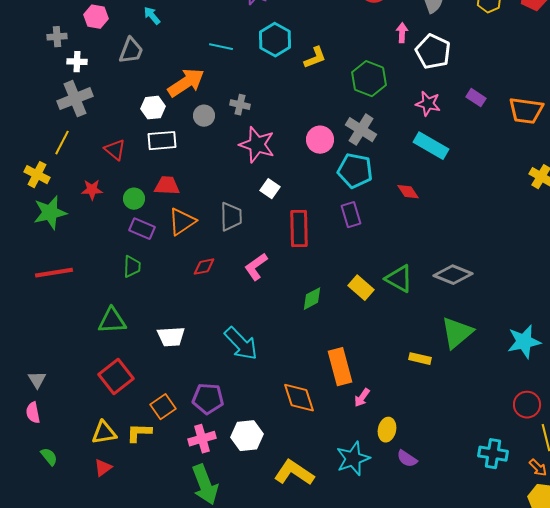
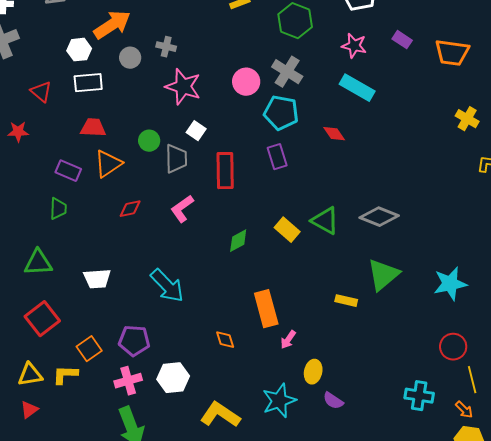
green circle: (134, 199) -> (149, 141), moved
gray trapezoid: (231, 217) -> (176, 159), moved
orange diamond: (299, 398) -> (225, 340), size x0.6

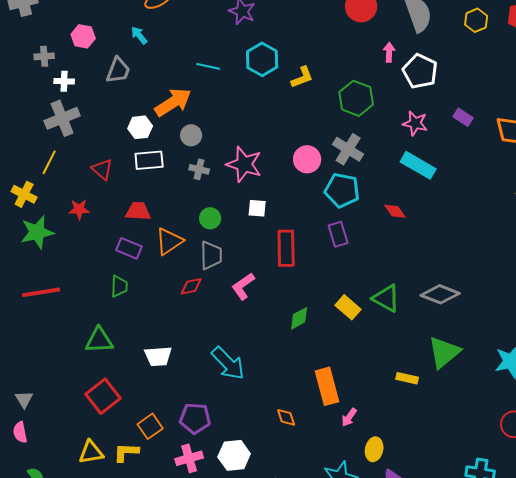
gray cross: (166, 47) -> (199, 169), moved
red trapezoid: (93, 128) -> (138, 211), moved
white square: (196, 131) -> (257, 208), turned -30
gray trapezoid: (176, 159) -> (211, 255), moved

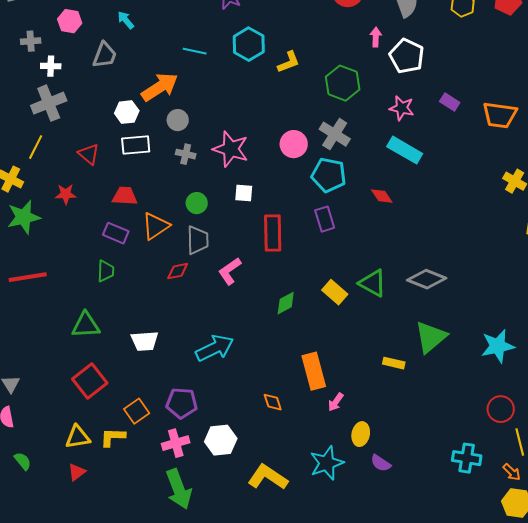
cyan arrow: (228, 363) -> (215, 348), turned -72

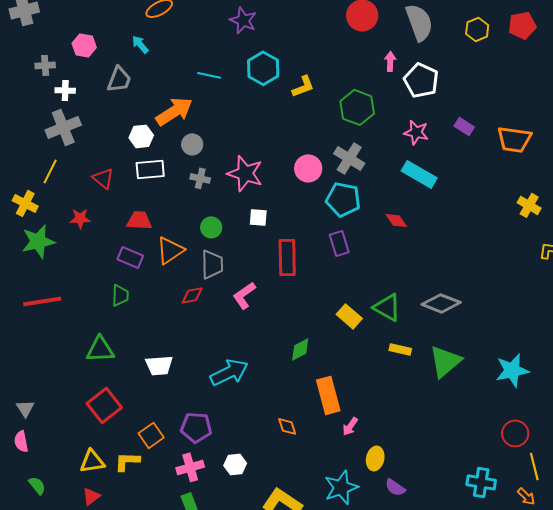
green diamond: (286, 303) -> (300, 349), moved
yellow rectangle: (394, 363) -> (400, 349), moved
white hexagon: (221, 440) -> (235, 464), size x0.7

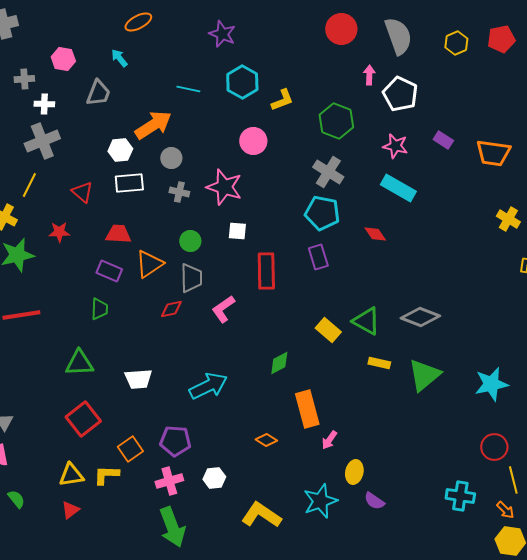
pink circle: (308, 168) -> (253, 141), moved
orange diamond: (287, 426) -> (266, 440), turned -40

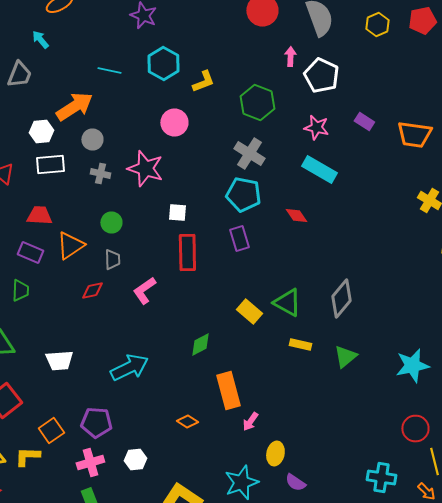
white square: (237, 231) -> (177, 212), moved
gray trapezoid: (191, 278) -> (112, 260), size x0.7
gray diamond: (420, 317) -> (341, 298), turned -72
green triangle: (424, 375) -> (345, 356), size x0.7

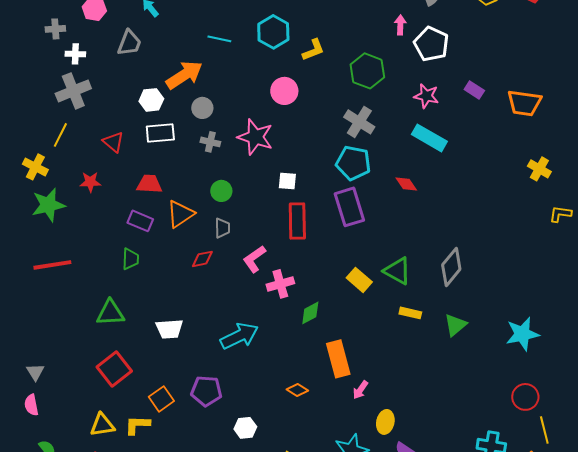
purple rectangle: (239, 238) -> (349, 207), size x1.5
pink cross: (90, 462) -> (280, 284), moved

